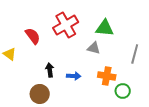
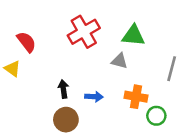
red semicircle: (33, 36) -> (26, 42), moved
brown circle: (40, 94) -> (66, 120), moved

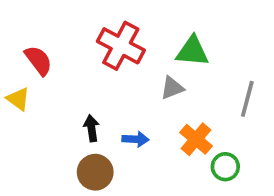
red cross: (84, 32) -> (121, 46), turned -32
gray triangle: (119, 61) -> (172, 88), turned -36
orange cross: (136, 97) -> (196, 139), turned 30

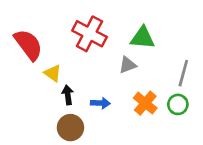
red semicircle: (38, 60) -> (28, 45), size x1.4
yellow triangle: (18, 99) -> (53, 73), moved
green circle: (225, 167) -> (178, 104), moved

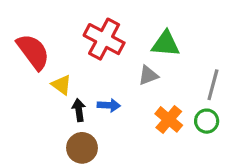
blue arrow: (100, 103) -> (109, 105), moved

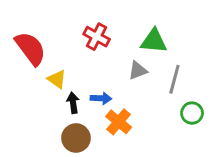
red cross: (104, 39) -> (97, 37), size x0.7
gray line: (213, 85) -> (174, 79), moved
orange cross: (169, 119) -> (119, 122), moved

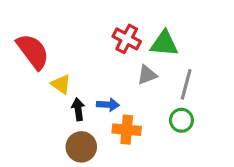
red cross: (97, 37) -> (127, 39), moved
green circle: (192, 113) -> (181, 120), moved
orange cross: (119, 122) -> (127, 130), turned -35

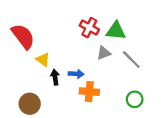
gray line: (186, 84) -> (131, 60), turned -60
green circle: (181, 120) -> (135, 99), moved
brown circle: (81, 147) -> (30, 104), moved

